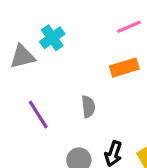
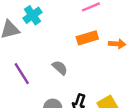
gray semicircle: (88, 107) -> (60, 68), turned -42

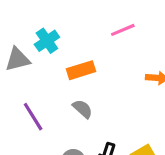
orange rectangle: (87, 38) -> (81, 70), moved

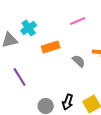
gray semicircle: (83, 109) -> (79, 61), moved

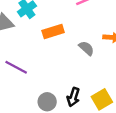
purple line: (20, 77) -> (16, 67), turned -30

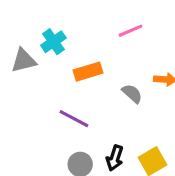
purple line: (16, 67) -> (74, 119), moved

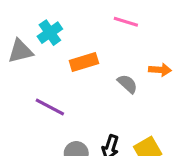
pink line: (130, 31) -> (126, 22), turned 40
purple line: (74, 119) -> (50, 107), moved

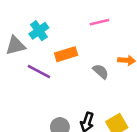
pink line: (126, 22) -> (99, 22), turned -30
purple line: (50, 107) -> (39, 71), moved

